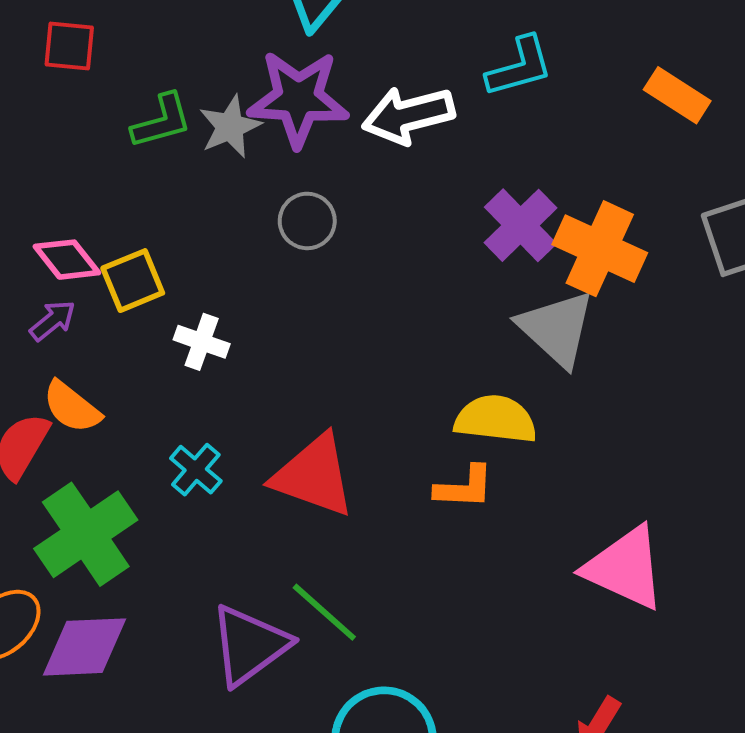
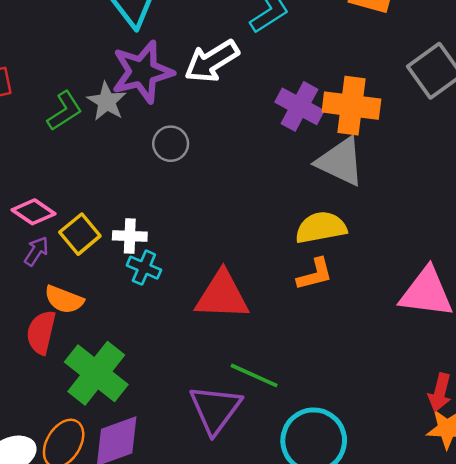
yellow square: (133, 281) -> (80, 234), moved
cyan cross: (196, 470) -> (144, 268), moved

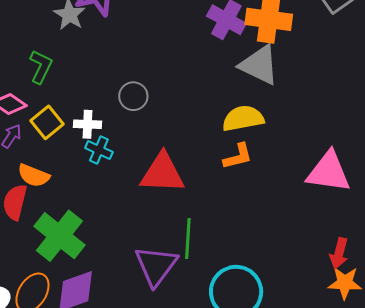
green L-shape: (65, 111) -> (41, 67), moved, turned -32
gray circle: (171, 144) -> (133, 96), moved
green line: (254, 375) -> (188, 238), turned 69

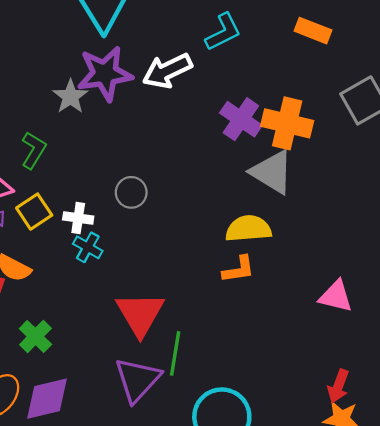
pink triangle: (329, 172) -> (336, 296), size x0.7
red triangle: (162, 173) -> (140, 314), moved, turned 51
green cross: (59, 236) -> (35, 336), size x0.6

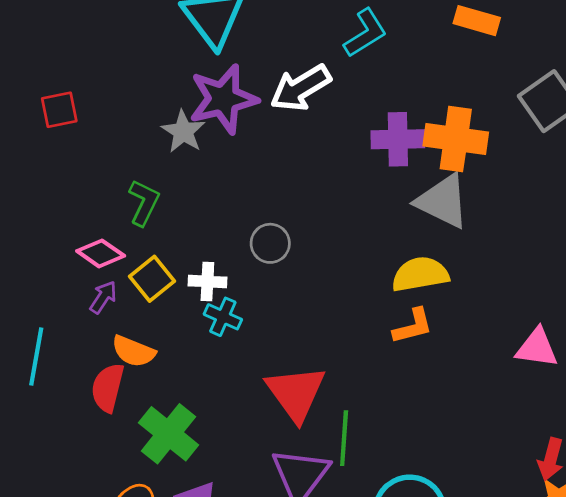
purple cross: (241, 119) -> (398, 139), turned -30
green cross: (35, 336) -> (169, 434), size x1.4

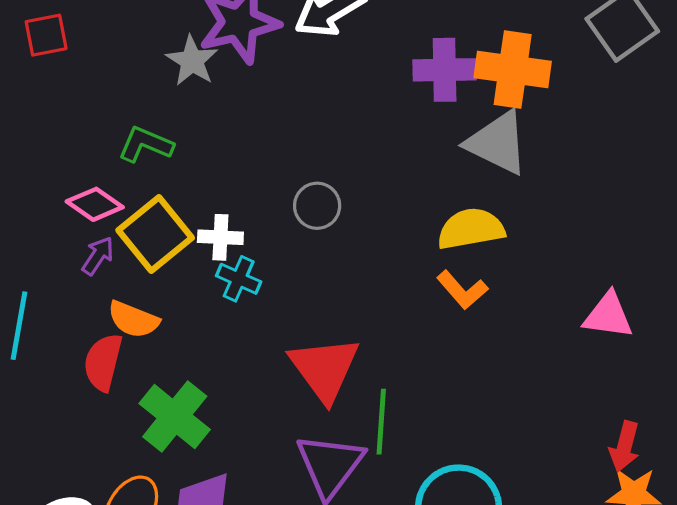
green L-shape: (144, 203) -> (146, 144), turned -93
gray circle: (270, 243) -> (317, 206), moved
yellow square: (152, 279) -> (155, 234), size x1.4
orange L-shape: (413, 326) -> (462, 290), turned 63

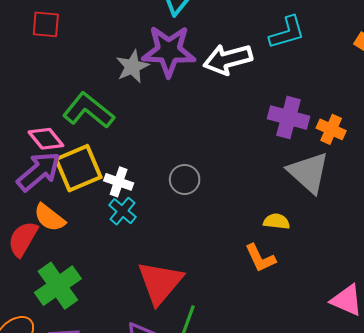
orange cross: (513, 69) -> (331, 129), size x0.6
green L-shape: (146, 144) -> (88, 110), size x1.4
yellow semicircle: (471, 229) -> (276, 221), size x0.6
purple arrow: (98, 256) -> (39, 171), size x1.8

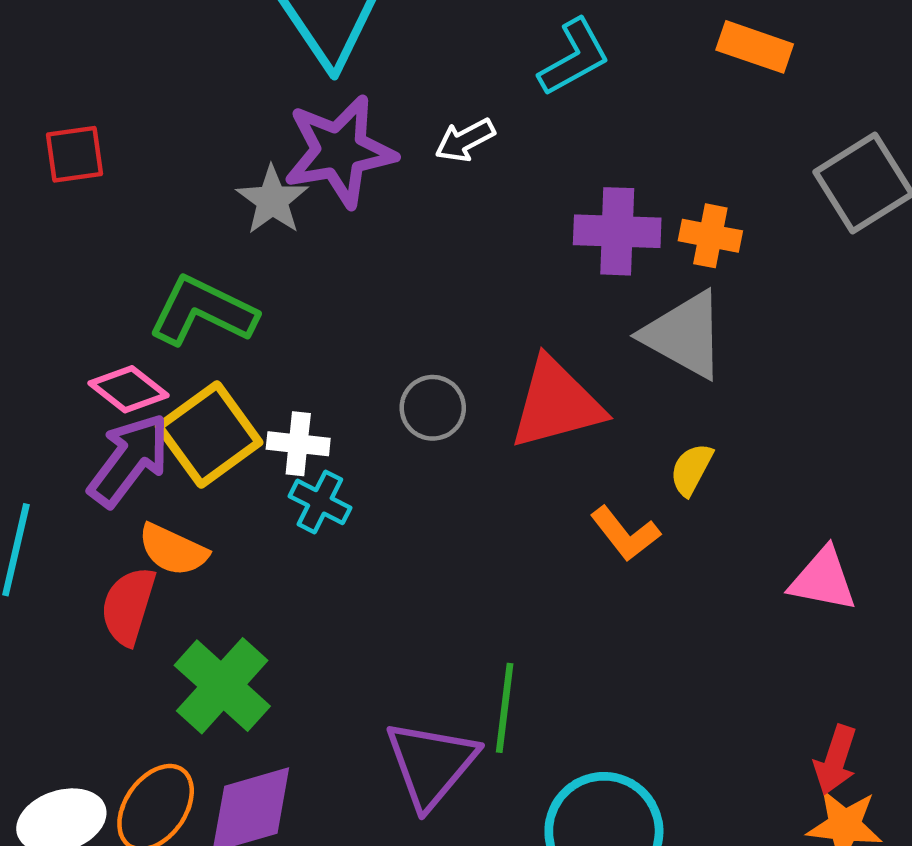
white arrow: (228, 59) -> (465, 140), size x0.6
yellow semicircle: (276, 221) -> (691, 469), moved, turned -55
red triangle: (160, 283) -> (556, 404), moved, turned 48

